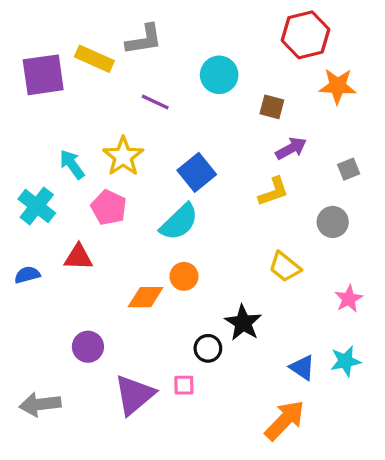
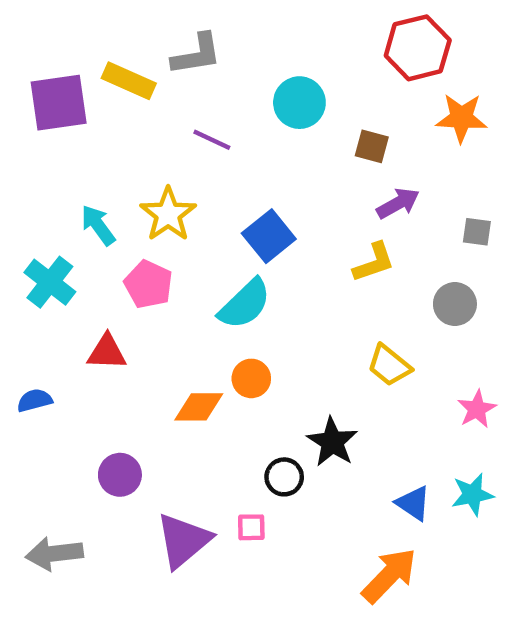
gray square: (349, 169) -> (477, 232), turned 30
blue semicircle: (27, 275) -> (35, 400), moved

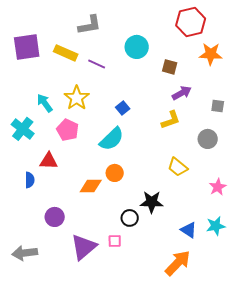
yellow rectangle: (129, 81) -> (66, 53), moved
blue square: (269, 236) -> (123, 108), size x0.6
blue semicircle: (35, 400) -> (30, 180), moved, turned 105
black star: (332, 442) -> (152, 202), turned -30

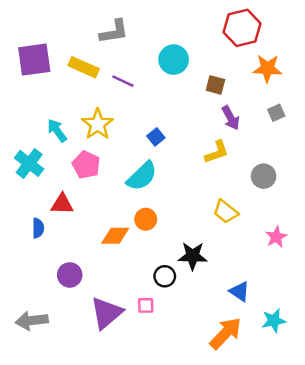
purple arrow: (182, 93) -> (231, 118), turned 90
gray square: (218, 106) -> (276, 113), moved, turned -32
cyan star: (216, 226) -> (274, 321), moved

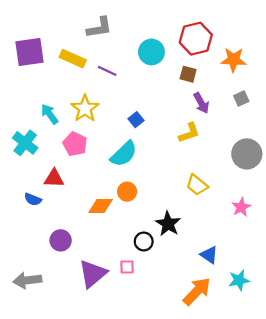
red hexagon: (242, 28) -> (196, 39), moved
gray circle: (264, 176) -> (247, 154), moved, size x1.4
blue semicircle: (38, 228) -> (33, 199), turned 112
black star: (193, 256) -> (168, 224), turned 30

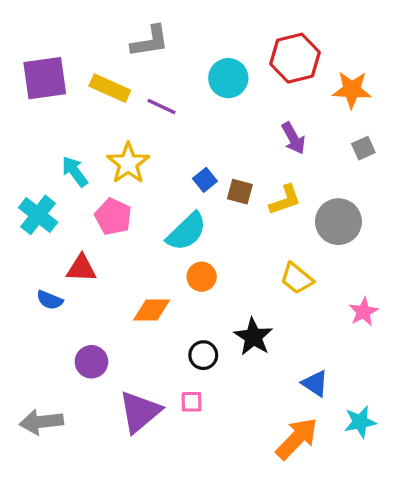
brown square: (188, 74) -> (240, 192), moved
purple arrow: (201, 103) -> (293, 138), moved
gray circle: (247, 154) -> (338, 222), moved
orange circle: (127, 192) -> (202, 277), moved
black circle: (144, 241) -> (203, 355), moved

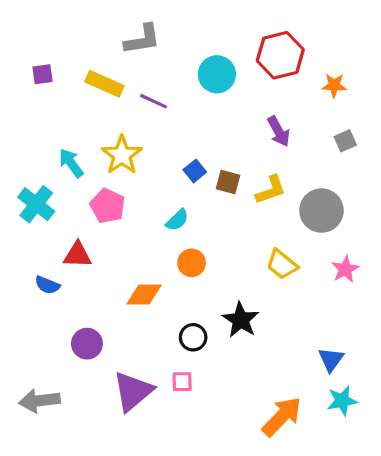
purple square: (45, 78) -> (43, 74), size x0.5
orange star: (352, 90) -> (334, 85), size x0.7
cyan semicircle: (187, 232) -> (177, 220), size x0.6
pink star: (363, 312) -> (345, 269), moved
blue triangle: (315, 383) -> (331, 359), moved, turned 32

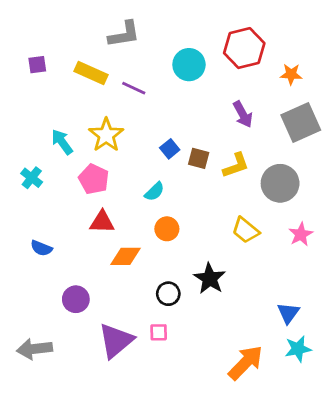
gray square: (345, 141) -> (301, 123), size x2.0
cyan cross: (36, 204) -> (32, 178), size x0.7
red triangle: (77, 255) -> (102, 222), moved

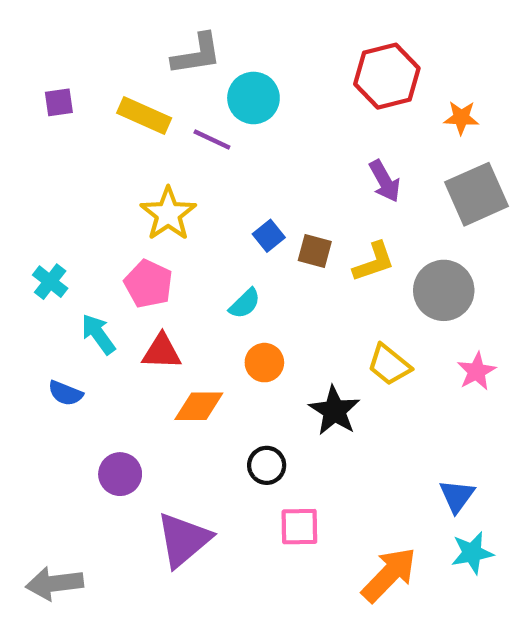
cyan circle: (189, 65) -> (253, 98), moved
cyan arrow: (62, 142) -> (98, 334), moved
black star: (210, 279) -> (334, 411), moved
pink square: (159, 332) -> (299, 527), moved, size x1.4
gray arrow: (34, 349) -> (54, 583), moved

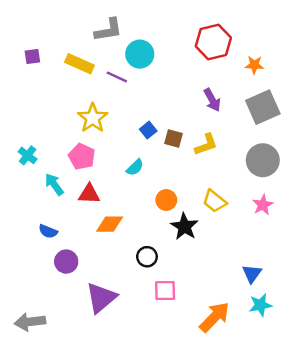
gray circle: (444, 290) -> (263, 160), moved
orange circle: (264, 363) -> (166, 200), moved
blue semicircle: (65, 393) -> (48, 231), moved

